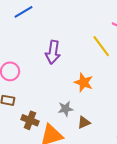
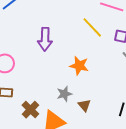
brown cross: (30, 120) -> (30, 110), turned 30
brown triangle: (84, 123) -> (84, 105), turned -40

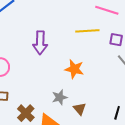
yellow line: (92, 27) -> (87, 31), turned -50

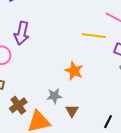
purple arrow: (40, 43) -> (22, 33), moved

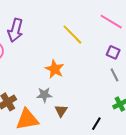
yellow line: (94, 36) -> (72, 35), moved, turned 35
orange star: (74, 71) -> (55, 69), moved

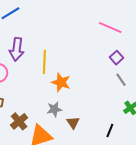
yellow line: (72, 35) -> (44, 62), moved, turned 55
purple square: (113, 52) -> (117, 58), turned 32

